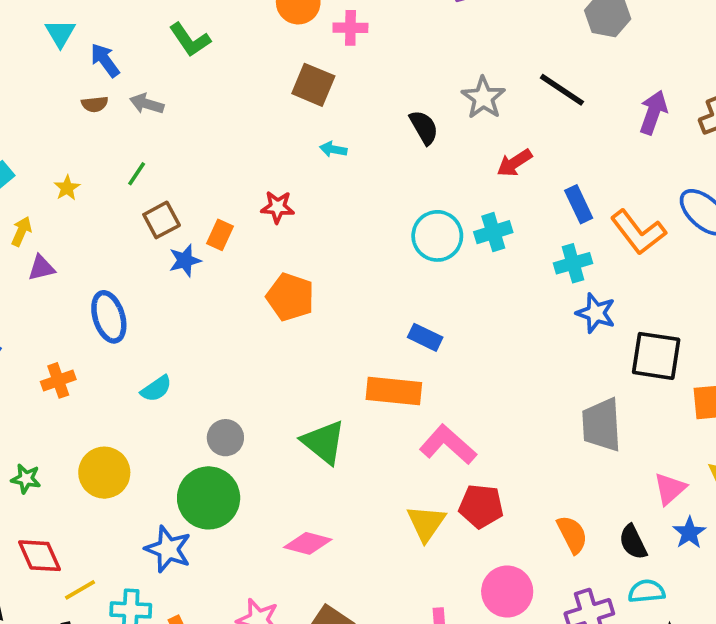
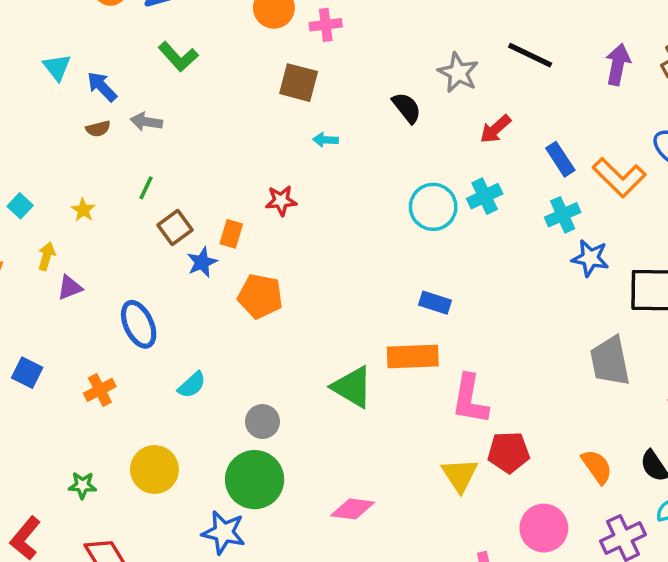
orange pentagon: (290, 297) -> (260, 296), moved
green triangle: (324, 442) -> (352, 387), moved
pink L-shape: (448, 445) -> (470, 399), turned -114

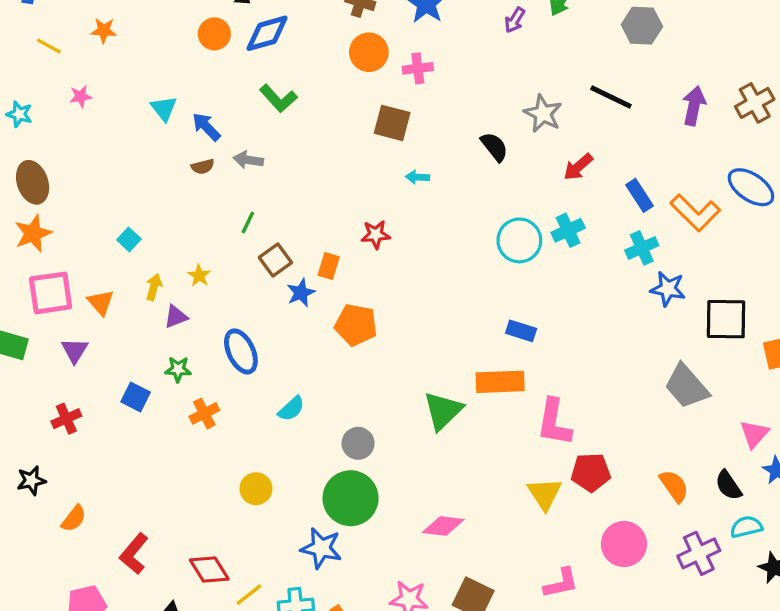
yellow star: (83, 210) -> (199, 275), moved
gray trapezoid: (610, 361) -> (687, 386), turned -30
green triangle: (352, 387) -> (443, 411), turned 45
yellow circle: (154, 470) -> (256, 489), size x0.7
green star: (82, 485) -> (178, 369), moved

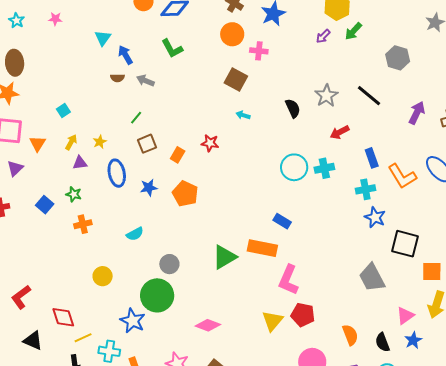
blue star: (301, 293) -> (149, 188), moved
blue ellipse: (241, 351) -> (117, 173), moved

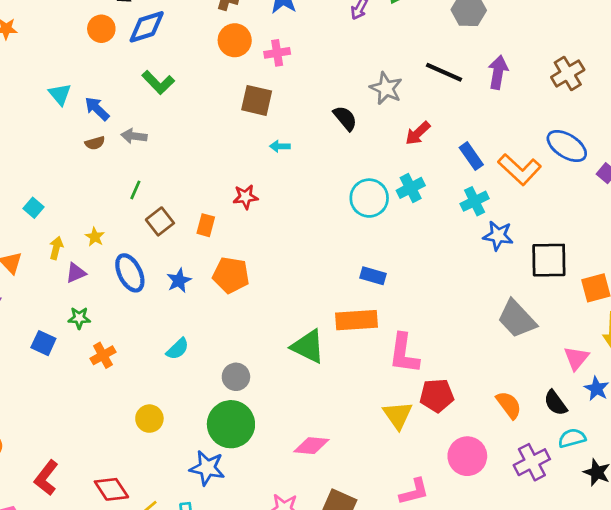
purple arrow: (417, 113) -> (498, 72), moved
green triangle: (224, 257) -> (308, 346), turned -48

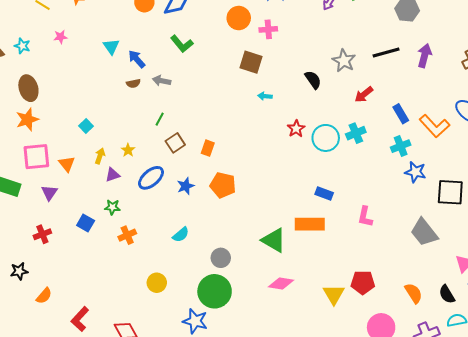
black line: (444, 72) -> (386, 53), turned -44
red star: (245, 197) -> (296, 129), moved, turned -30
blue ellipse: (130, 273) -> (151, 178), turned 72
pink L-shape: (404, 353) -> (365, 217), moved, size x0.7
pink diamond: (311, 446) -> (281, 284), moved

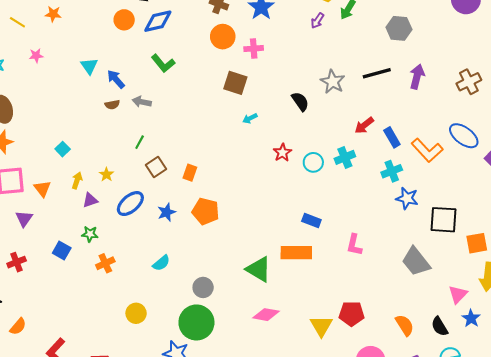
red arrow: (364, 95) -> (364, 125), moved
cyan arrow: (265, 96) -> (250, 118), turned -32
cyan circle: (326, 138) -> (313, 162), size x0.7

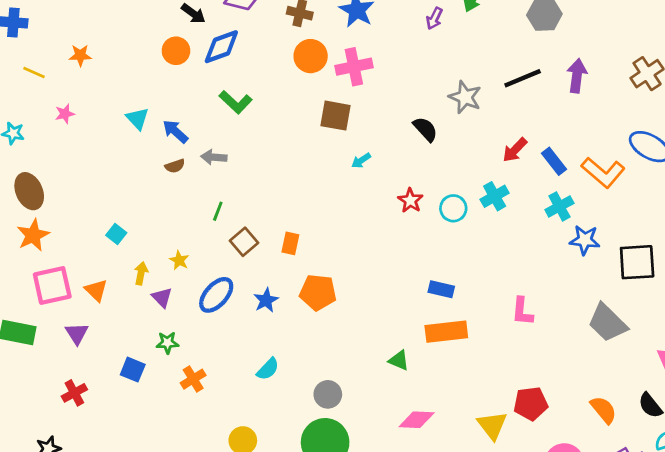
pink cross: (254, 49) -> (354, 67), size x1.4
purple triangle: (90, 200) -> (162, 297), turned -49
blue rectangle: (311, 221) -> (441, 289), moved
green triangle: (259, 269) -> (399, 360), size x0.6

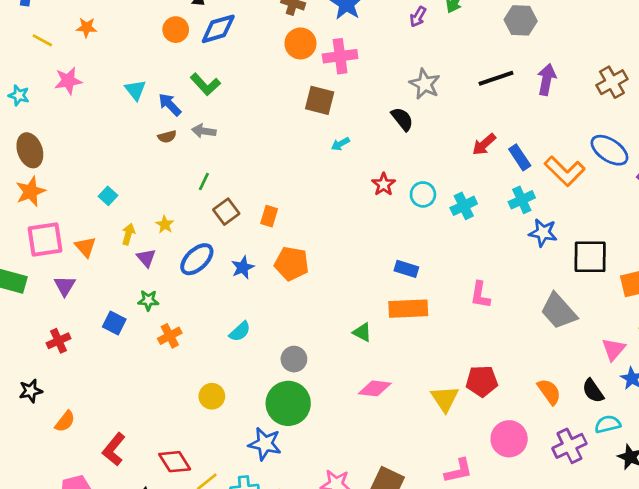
gray star: (465, 97) -> (425, 84), moved
green L-shape: (236, 102) -> (205, 84), moved
pink star: (65, 114) -> (68, 81), size x1.5
cyan cross: (495, 196) -> (464, 206), moved

